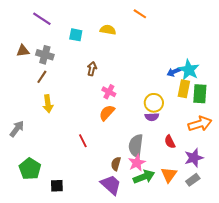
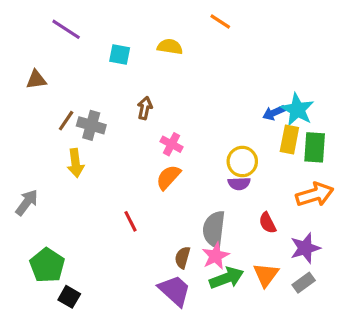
gray cross: (45, 55) -> (91, 125), moved
black square: (57, 186) -> (69, 297), moved, turned 32

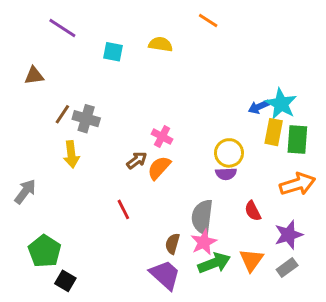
brown arrow: (145, 108) -> (137, 160), moved, turned 42

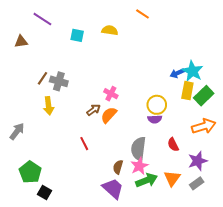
brown triangle: (34, 76) -> (21, 42), moved
green rectangle: (297, 140) -> (204, 96), turned 42

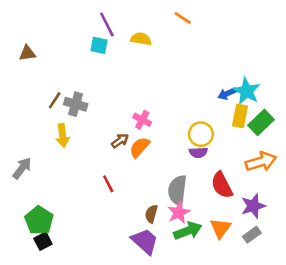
purple line: (42, 19) -> (107, 25), moved, turned 30
red semicircle: (173, 145) -> (222, 185), size x1.5
black square: (45, 193) -> (43, 241), moved, turned 32

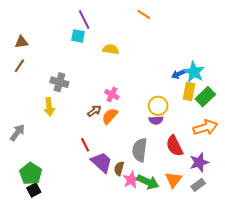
yellow semicircle: (141, 39) -> (111, 49), moved
brown line: (55, 100) -> (19, 66), moved
pink star: (179, 212) -> (131, 180), moved
green arrow: (188, 231) -> (148, 182), turned 45
purple trapezoid: (145, 241) -> (102, 162), moved

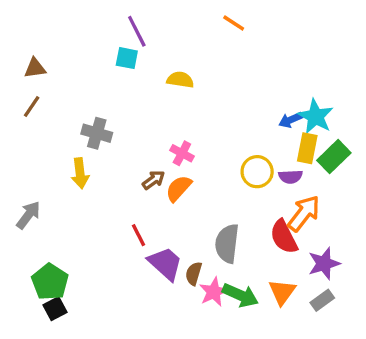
purple semicircle: (156, 120) -> (291, 177), moved
orange arrow: (205, 127) -> (304, 213), moved, turned -35

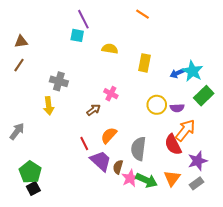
yellow rectangle: (307, 148) -> (145, 63), moved
orange semicircle: (179, 188) -> (109, 135), moved

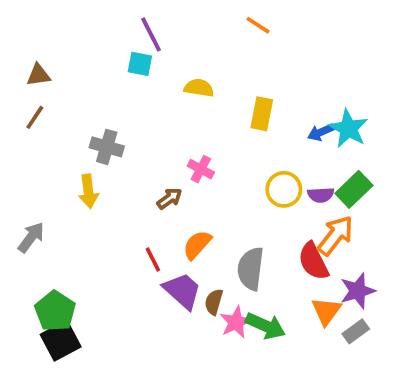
green rectangle: (204, 96) -> (354, 189), moved
orange triangle: (172, 178) -> (326, 311), moved
black square: (33, 188) -> (61, 341), size x1.5

